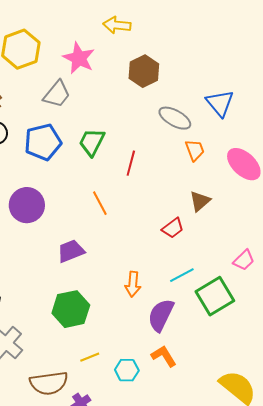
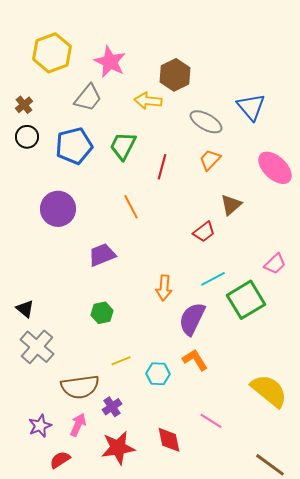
yellow arrow: (117, 25) -> (148, 101), moved
orange trapezoid: (195, 150) -> (210, 160), moved, turned -115
green hexagon: (71, 309) -> (102, 313), size x0.6

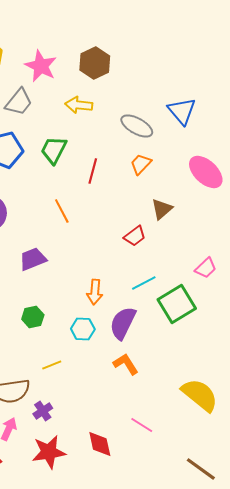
brown hexagon: (175, 75) -> (95, 63), moved
cyan hexagon: (158, 374) -> (83, 329), moved

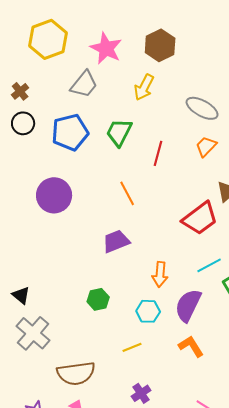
yellow arrow: (79, 105) -> (144, 87), turned -68
red trapezoid: (135, 236) -> (200, 218), size x1.6
purple trapezoid: (33, 259) -> (116, 241), moved
yellow line: (52, 365) -> (132, 347), moved
purple cross: (43, 411) -> (141, 393), moved

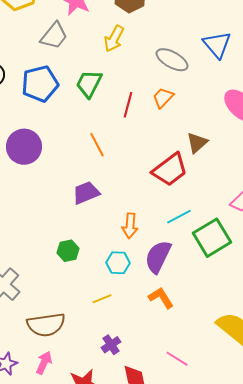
orange trapezoid: (206, 146) -> (163, 98), moved

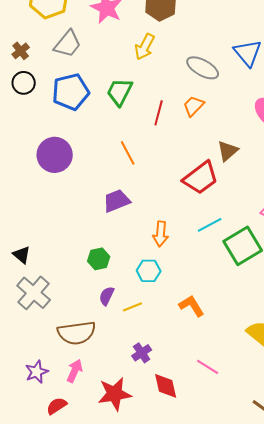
gray trapezoid: (54, 36) -> (68, 44), moved
purple semicircle: (158, 257) -> (107, 296), moved, size x0.6

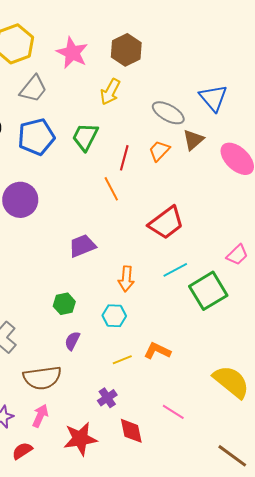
brown triangle: (228, 151) -> (193, 140), moved
orange line: (128, 153) -> (111, 189), moved
orange L-shape: (192, 306) -> (157, 351), turned -32
yellow line: (133, 307) -> (122, 360), moved

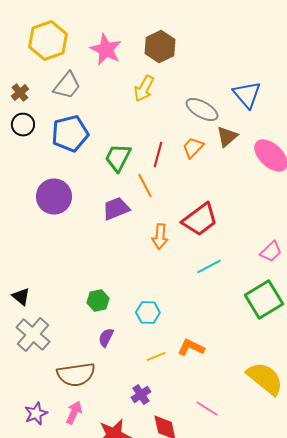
green trapezoid: (85, 137) -> (118, 158), moved
purple trapezoid: (82, 246) -> (116, 209), moved
orange arrow: (126, 279) -> (160, 237), moved
green square: (208, 291) -> (264, 300), moved

